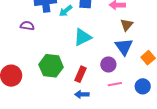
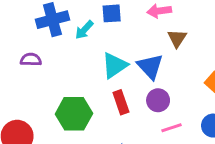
blue triangle: (124, 47) -> (150, 66), moved
red rectangle: (80, 74) -> (121, 102), moved, turned -35

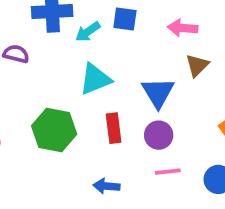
cyan triangle: (114, 65) -> (95, 79), moved

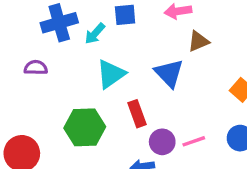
brown triangle: (197, 65) -> (198, 41), turned 35
purple circle: (159, 135) -> (162, 142), moved

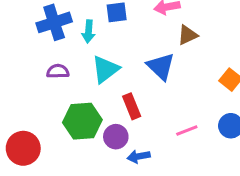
cyan arrow: (95, 34) -> (88, 31), turned -35
purple semicircle: (36, 68) -> (58, 71), moved
purple circle: (162, 142) -> (116, 137), moved

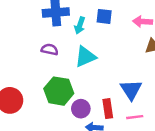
blue triangle: (161, 67) -> (131, 90), moved
red rectangle: (132, 106) -> (108, 109), moved

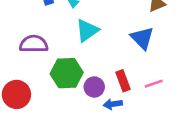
purple semicircle: (50, 49) -> (34, 44), moved, size x1.5
blue triangle: (131, 90) -> (142, 38), moved

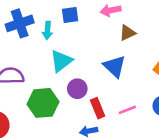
purple circle: (94, 87) -> (77, 89), moved

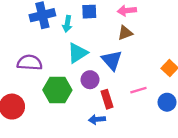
brown triangle: (127, 33) -> (125, 33), moved
blue triangle: (115, 66) -> (112, 60), moved
pink line: (127, 110) -> (138, 90), moved

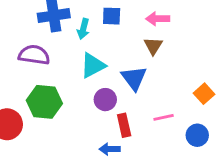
brown triangle: (125, 33) -> (153, 46), turned -42
purple semicircle: (30, 63) -> (34, 55), moved
green hexagon: (57, 90) -> (44, 102), moved

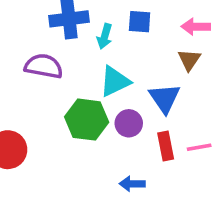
green hexagon: (44, 102) -> (87, 120), moved
red rectangle: (124, 125) -> (166, 146), moved

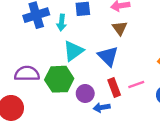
purple semicircle: (44, 66) -> (27, 74), moved
purple circle: (129, 123) -> (85, 93), moved
blue arrow: (132, 184) -> (102, 107), moved

